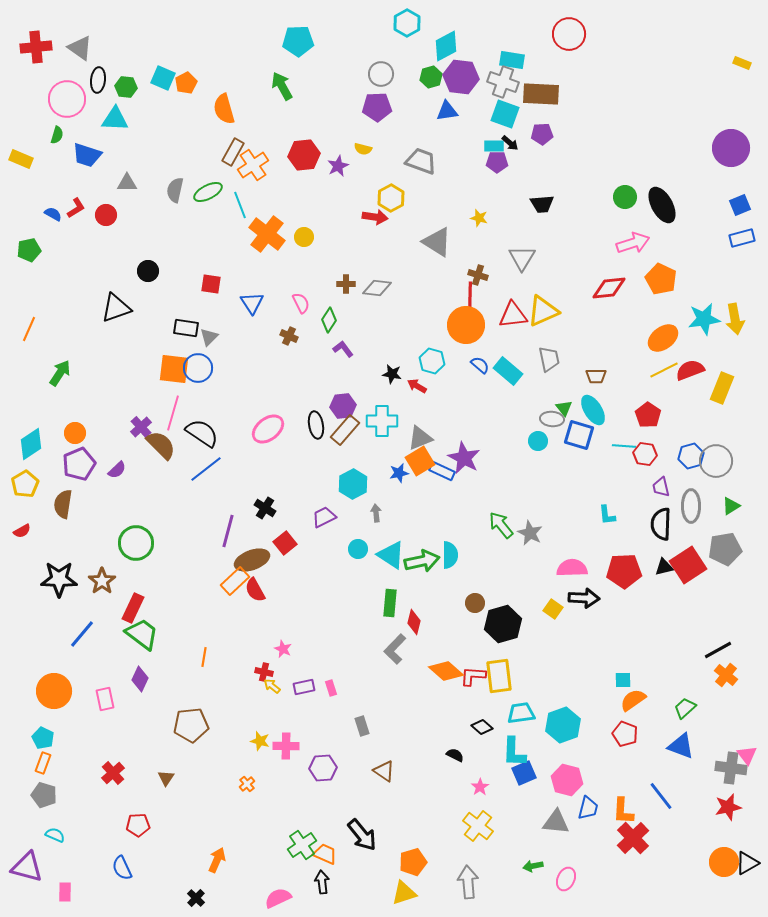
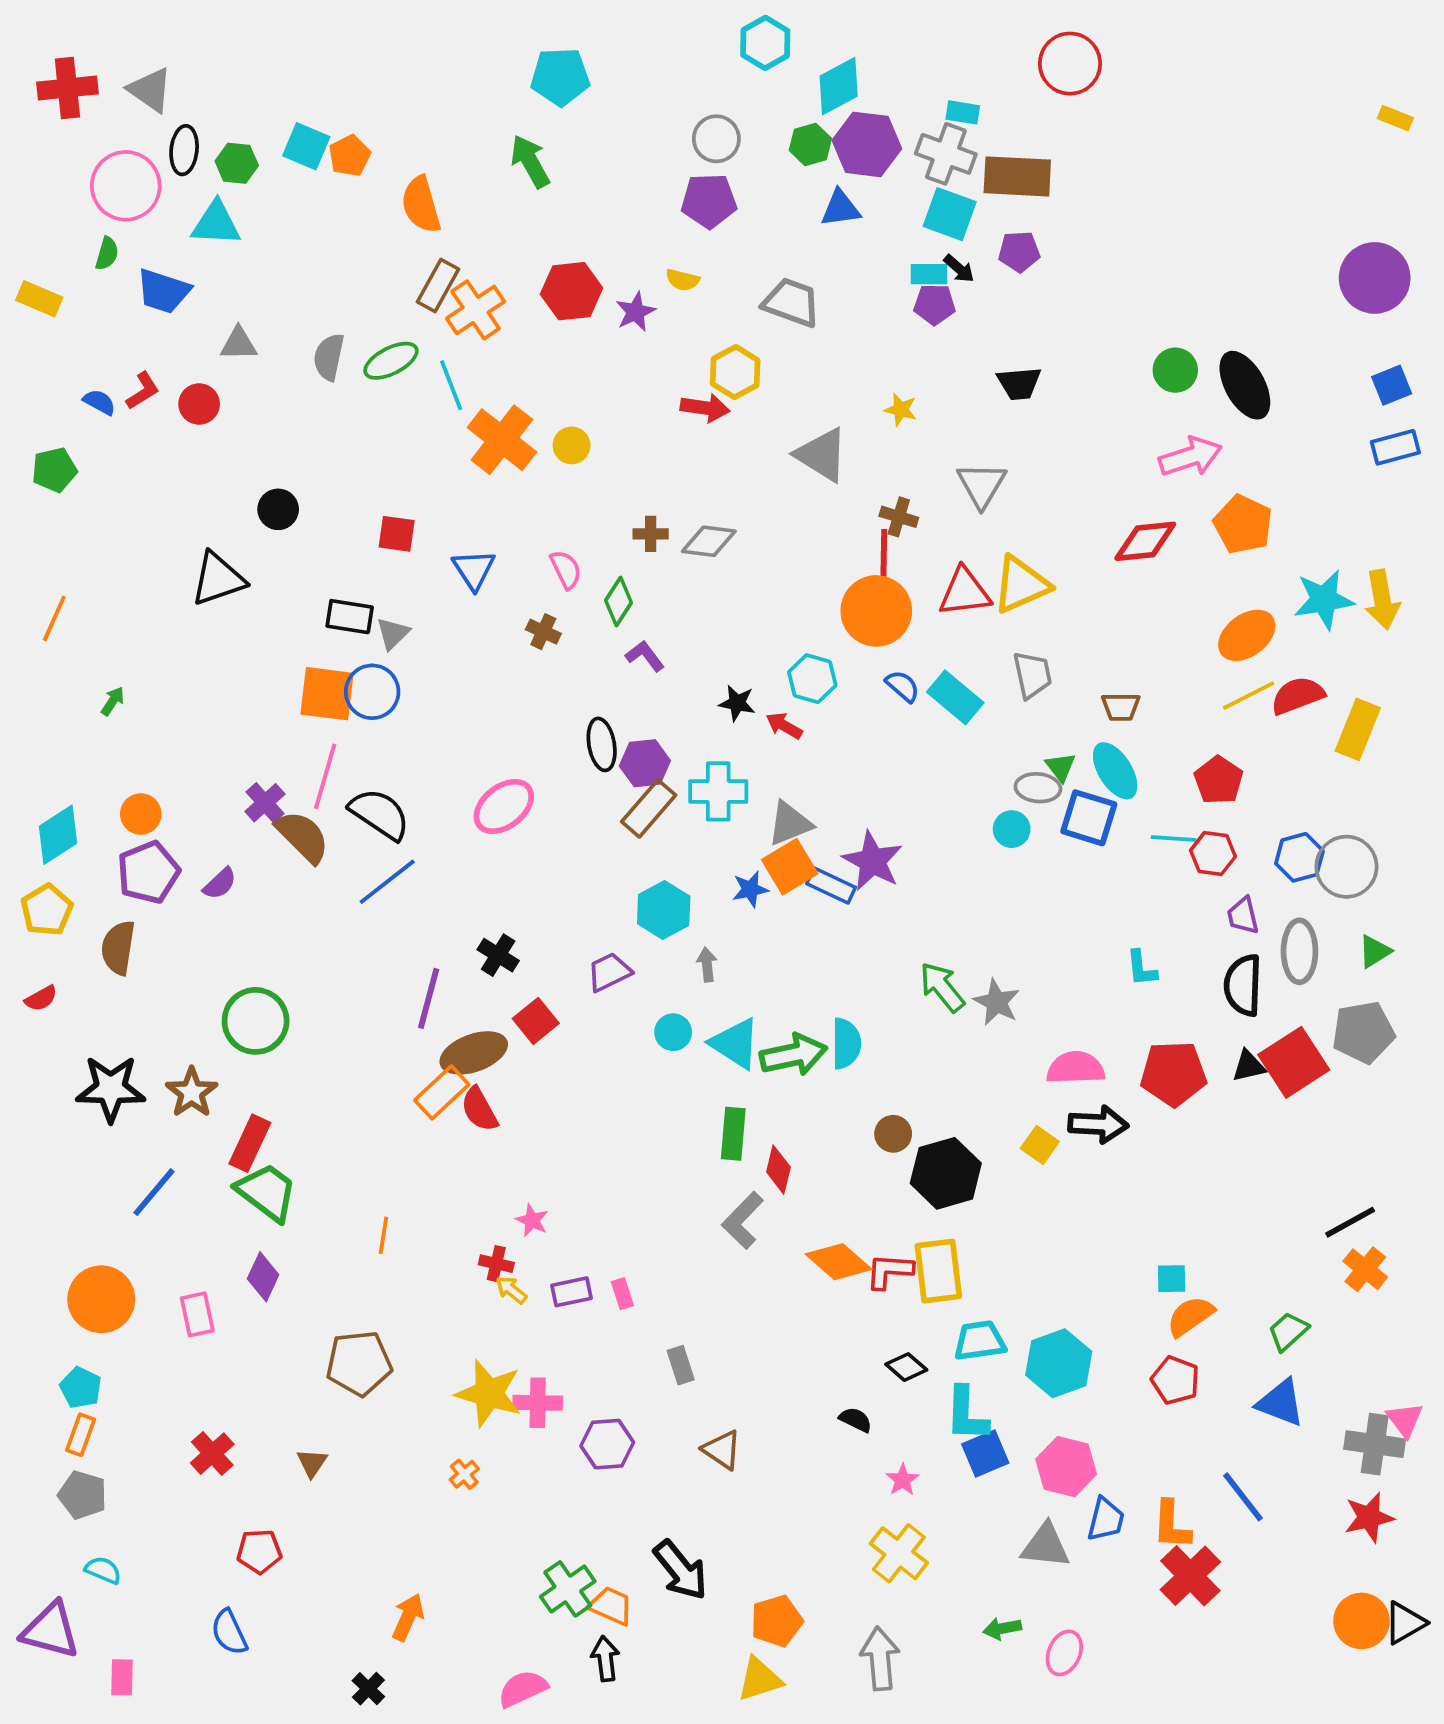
cyan rectangle: (512, 60) -> (963, 112), size x0.7
green arrow: (60, 373) -> (113, 701), size x0.6
black ellipse: (316, 425) -> (602, 744), moved
yellow star: (260, 741) -> (489, 1393), size x1.8

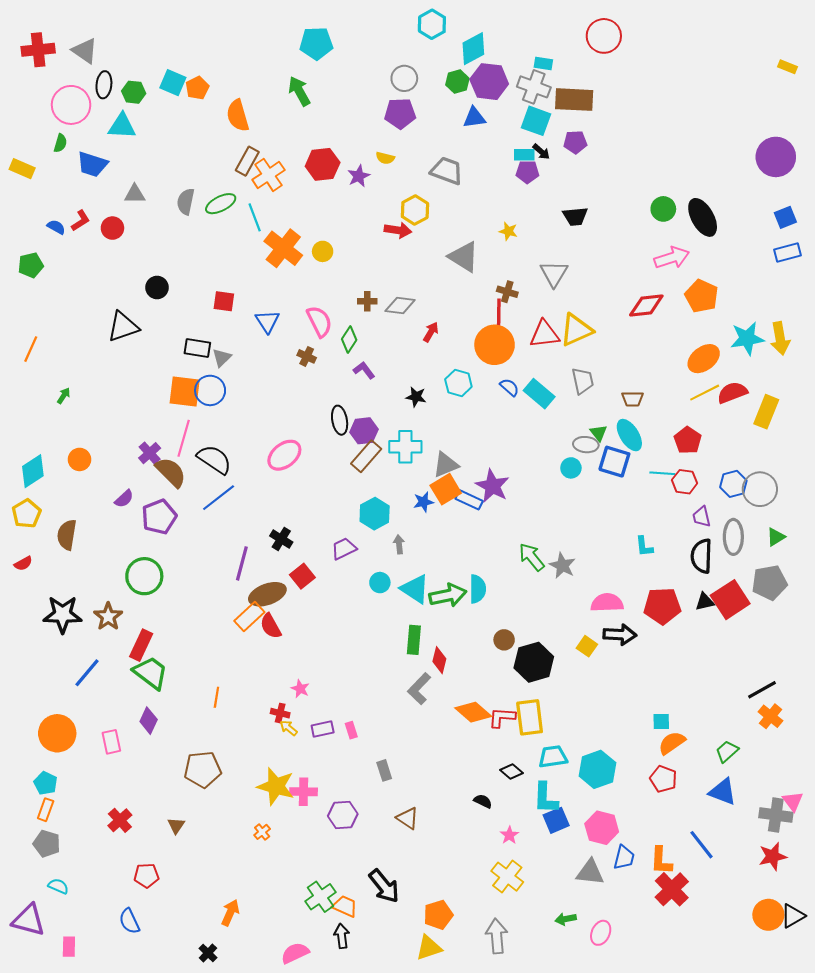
pink semicircle: (566, 570) -> (319, 321), size x1.4
red arrow: (784, 726) -> (431, 332), moved, turned 90
purple pentagon: (148, 872) -> (159, 517), moved

